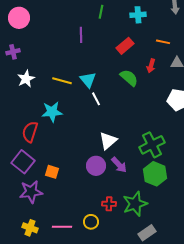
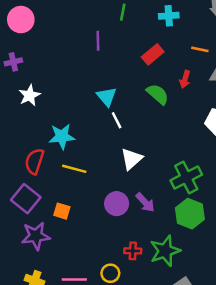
yellow line: (62, 81) -> (74, 169), moved
white triangle: (108, 141) -> (132, 159), moved

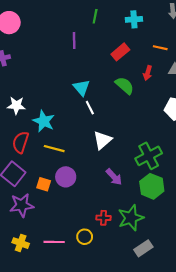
white star: (30, 95) -> (16, 105), moved, turned 30
cyan star: (62, 136) -> (44, 121), turned 30
purple circle: (117, 204) -> (66, 177), moved

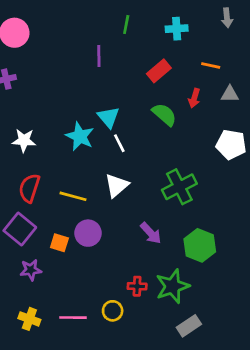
cyan star: (44, 121) -> (80, 136), moved
white triangle: (102, 140) -> (117, 185), moved
green cross: (149, 156) -> (179, 187), moved
purple star: (22, 205) -> (31, 270), size x0.7

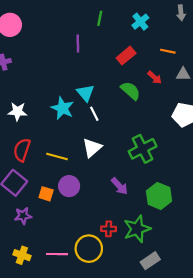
cyan cross: (177, 29) -> (140, 22), turned -35
red arrow: (194, 98) -> (155, 78), turned -64
yellow circle: (113, 311) -> (89, 249), size x1.6

